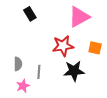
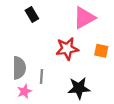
gray semicircle: (18, 64) -> (19, 68), size x1.5
black star: (74, 71) -> (79, 88), moved

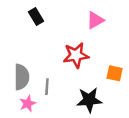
pink triangle: (84, 18) -> (95, 20), size x0.7
orange square: (101, 51) -> (115, 73), moved

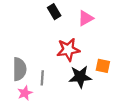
black rectangle: (36, 17) -> (54, 12), moved
black star: (89, 100) -> (80, 77), moved

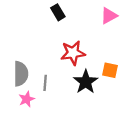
pink triangle: (86, 18) -> (109, 16), moved
black star: (80, 77) -> (86, 82), turned -30

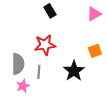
red star: (73, 53) -> (45, 45), moved
orange square: (110, 70) -> (95, 51), moved, turned -32

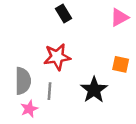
orange square: (95, 51) -> (121, 64), turned 32

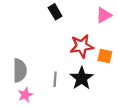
red star: (57, 57) -> (82, 46), moved
gray line: (50, 91) -> (55, 79), moved

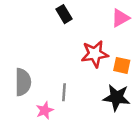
black star: (82, 78) -> (117, 97), moved, turned -30
pink star: (25, 95) -> (45, 110), moved

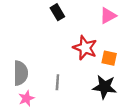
red star: (95, 54) -> (85, 48), turned 30
pink star: (45, 110) -> (26, 98), moved

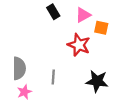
pink triangle: (108, 16) -> (83, 15), moved
orange square: (109, 58) -> (101, 28), moved

